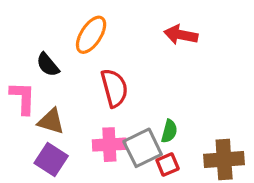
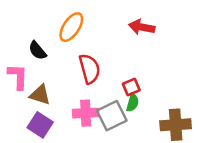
red square: (168, 165) -> (131, 87), moved

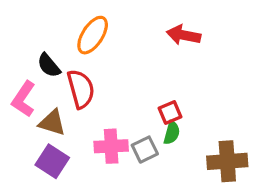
red semicircle: (90, 69) -> (81, 89), moved
pink L-shape: (18, 77) -> (24, 99), turned -148
gray square: (112, 116) -> (145, 150), size x0.7

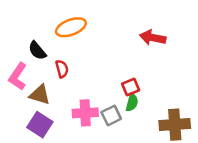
orange ellipse: (93, 35) -> (71, 27), turned 36
red arrow: (184, 35) -> (153, 38), moved
red semicircle: (81, 89) -> (62, 69), size x0.6

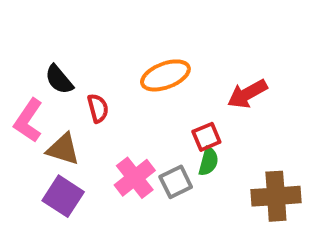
orange ellipse: (71, 27) -> (165, 75), moved
red arrow: (153, 38) -> (247, 94), moved, turned -40
pink cross: (85, 113) -> (135, 178), turned -35

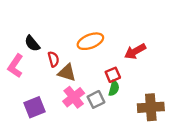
brown triangle: (63, 149) -> (67, 73), moved
purple square: (63, 196) -> (34, 107), turned 35

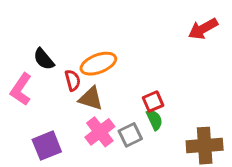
orange ellipse: (90, 41) -> (98, 64), moved
red arrow: (135, 51) -> (203, 29), moved
green semicircle: (114, 88) -> (155, 120), turned -40

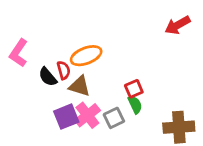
black semicircle: (44, 59) -> (48, 77), moved
pink L-shape: (21, 89) -> (19, 53), moved
purple square: (47, 146) -> (66, 117), moved

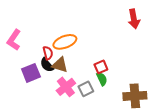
red arrow: (178, 25) -> (134, 19), turned -72
black semicircle: (48, 77) -> (47, 65), moved
purple square: (66, 117) -> (31, 73), moved

